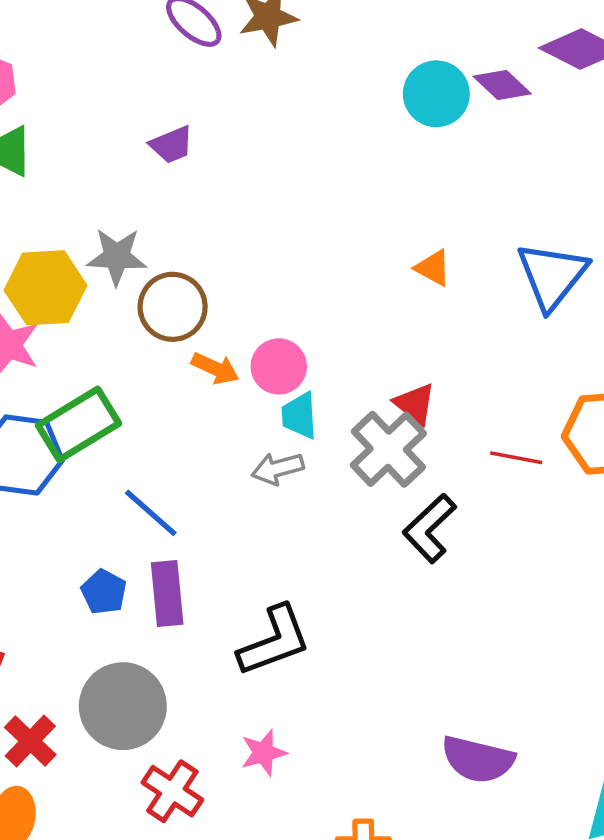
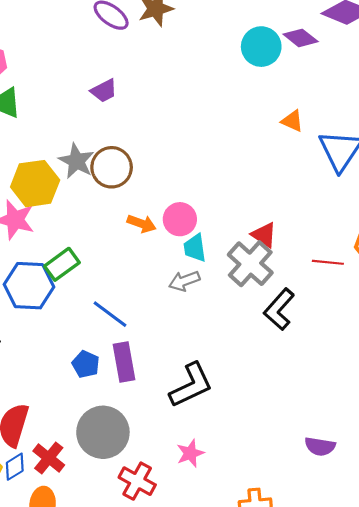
gray star: (117, 257) -> (76, 161), turned 30
orange triangle: (433, 268) -> (292, 121), moved
brown circle: (173, 307) -> (112, 167), moved
green rectangle: (79, 424) -> (62, 264), size x0.7
purple semicircle: (478, 759) -> (320, 446), size x0.7

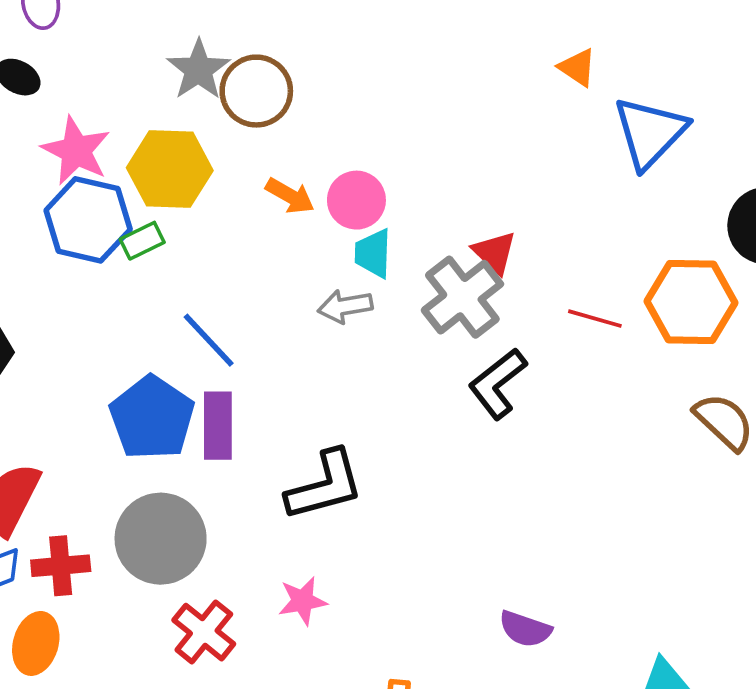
yellow hexagon: (35, 184) -> (170, 169), moved
green rectangle: (62, 264) -> (142, 241), size x0.7
blue hexagon: (29, 286) -> (88, 220), moved
blue pentagon: (86, 364) -> (152, 418), size x1.8
red cross: (49, 458) -> (61, 566), turned 36

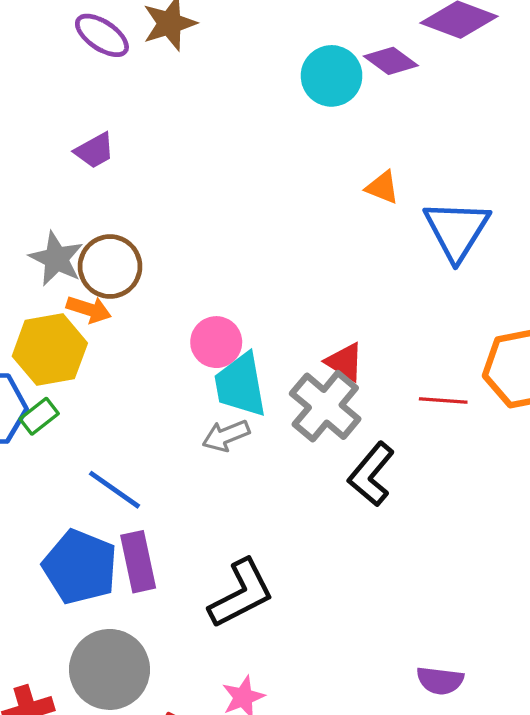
orange arrow: (290, 196) -> (89, 309), moved
cyan trapezoid: (373, 253) -> (240, 385), size x1.5

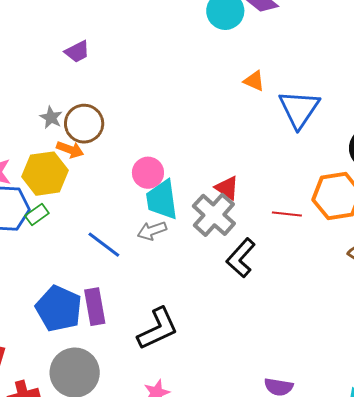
gray star: (56, 259) -> (51, 118), size x0.7
blue line: (115, 490) -> (104, 245), moved

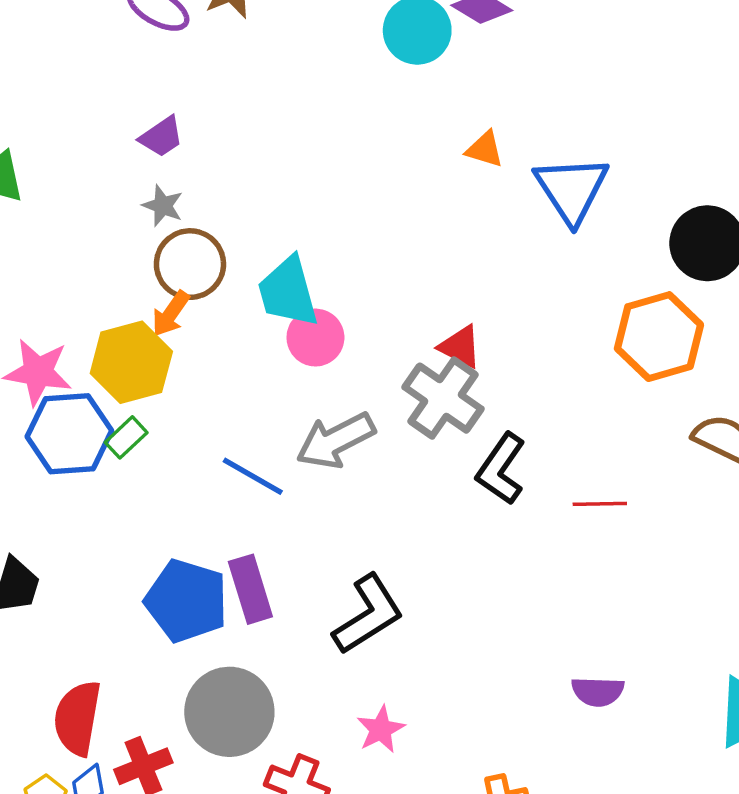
gray star: (51, 118) -> (163, 206), moved
orange arrow: (70, 150) -> (171, 314), turned 112
cyan trapezoid: (162, 200) -> (288, 292), moved
red line: (287, 214) -> (600, 504), moved
gray arrow: (152, 231) -> (336, 440), size x1.5

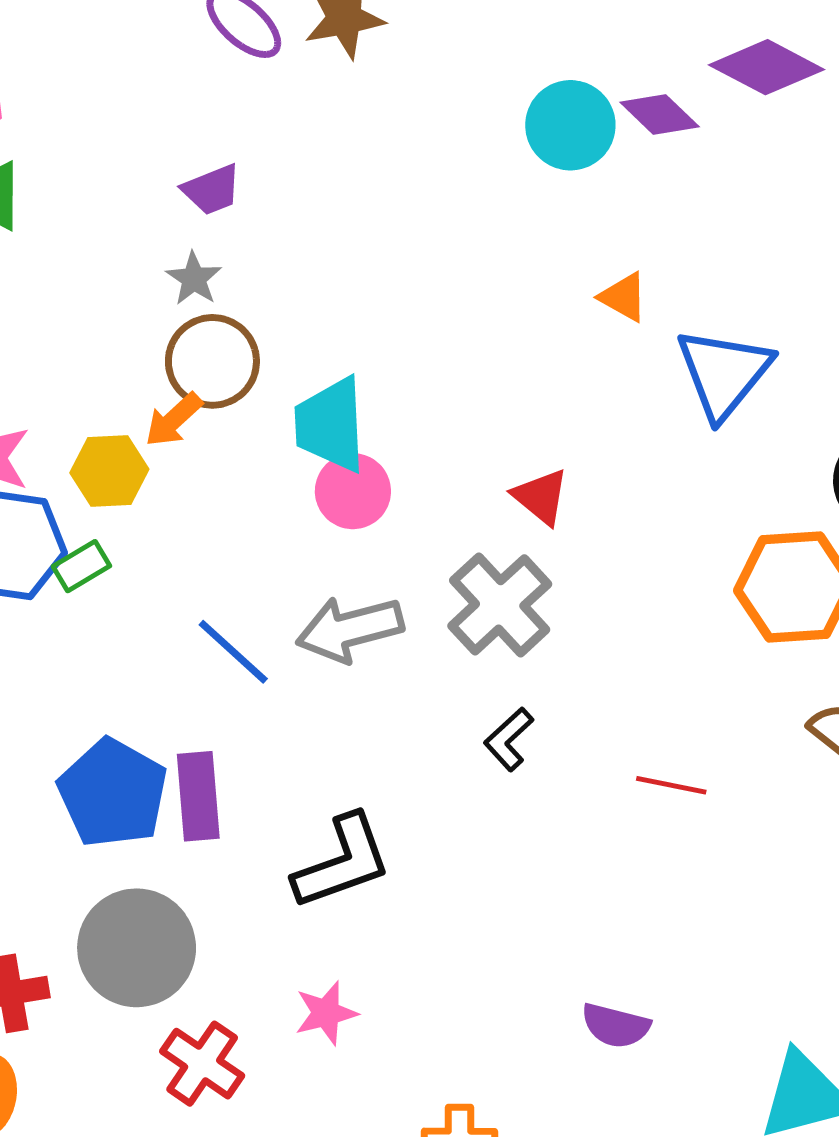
red triangle: (460, 347) -> (541, 497), moved
yellow hexagon: (131, 362) -> (109, 471), size x0.7
black L-shape: (501, 469) -> (509, 739), moved, size x0.7

